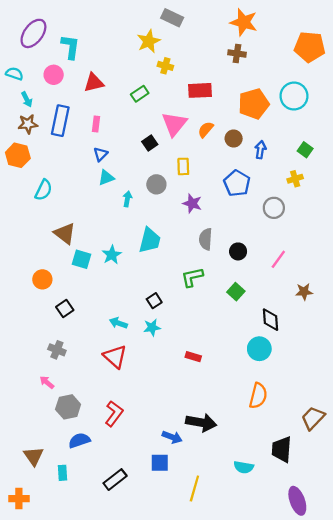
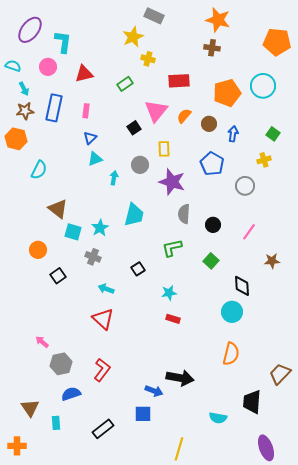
purple star: (192, 203) -> (172, 182), size x1.5
cyan star: (152, 327) -> (169, 293), moved
gray cross: (57, 350) -> (93, 257), moved
yellow line: (194, 488) -> (179, 449), moved

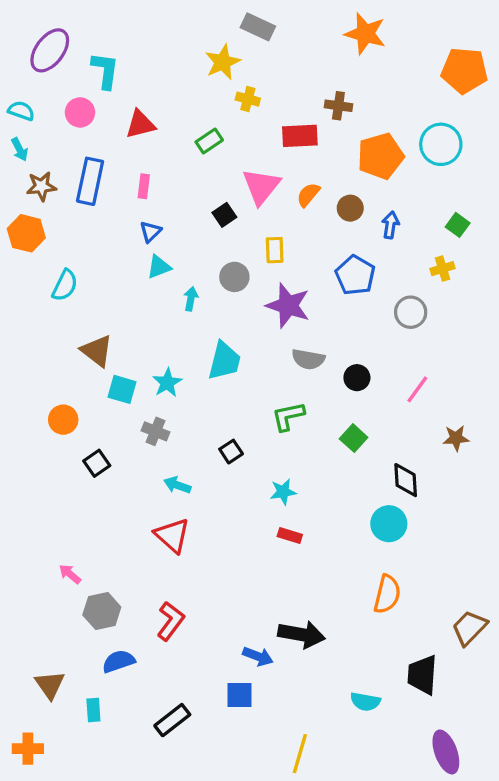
brown cross: (212, 48) -> (338, 106), moved
cyan arrow: (24, 89) -> (20, 149), moved
gray semicircle: (184, 214) -> (308, 359), turned -84

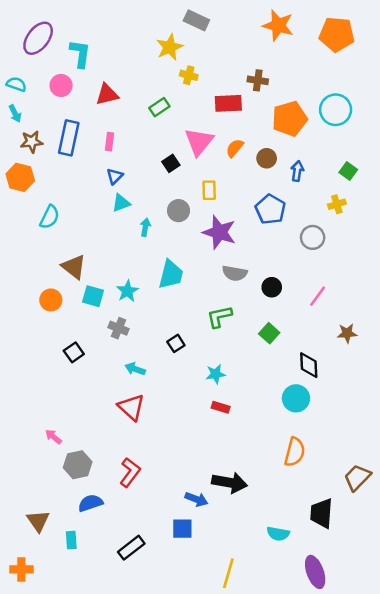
orange pentagon: (464, 70) -> (337, 34), moved
orange circle: (63, 420) -> (51, 300), moved
purple ellipse: (446, 752) -> (315, 572), moved

